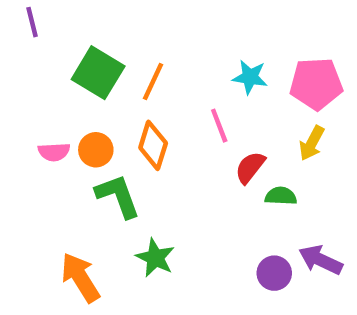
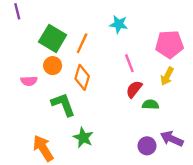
cyan star: (250, 77) -> (119, 24), moved
pink line: (219, 126) -> (129, 63), moved
orange circle: (96, 150) -> (53, 66), moved

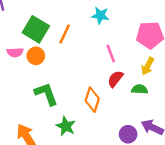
orange diamond: (82, 77) -> (92, 100), moved
pink semicircle: (29, 81) -> (15, 52), moved
green semicircle: (151, 105) -> (140, 89), moved

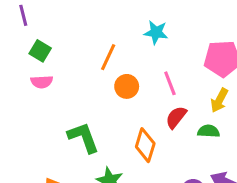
green square: (36, 29) -> (40, 51), moved, size x0.6
orange circle: (36, 56) -> (127, 86), moved

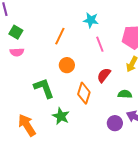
pink line: (170, 83) -> (100, 44), moved
orange circle: (127, 86) -> (67, 65), moved
green semicircle: (209, 131) -> (125, 94), moved

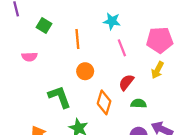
green square: (16, 32) -> (44, 26), moved
orange line: (60, 36) -> (77, 39), turned -30
green semicircle: (125, 94) -> (139, 103), moved

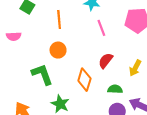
yellow arrow: (157, 70) -> (135, 68), moved
orange circle: (85, 71) -> (58, 50), moved
green semicircle: (139, 103) -> (115, 89), moved

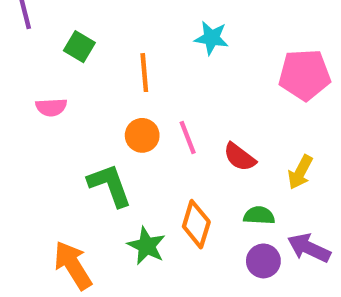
pink line: (101, 28) -> (188, 138), moved
red semicircle: (106, 61) -> (240, 157), turned -91
orange diamond: (84, 80) -> (196, 224), moved

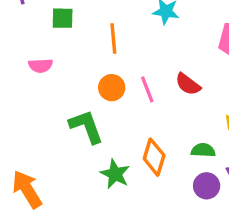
green square: (79, 47) -> (63, 18), turned -30
red semicircle: (240, 157) -> (188, 84), moved
orange arrow: (73, 265) -> (27, 189), moved

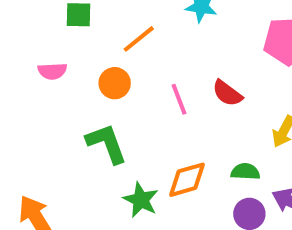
orange line: (113, 38) -> (139, 39), turned 56
orange circle: (112, 88) -> (115, 83), moved
orange diamond: (154, 157) -> (187, 180), turned 57

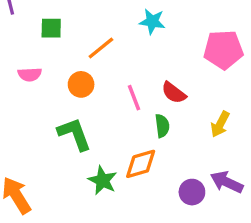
green semicircle: (245, 172) -> (162, 126), moved, turned 80

